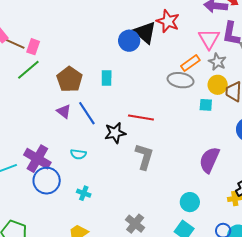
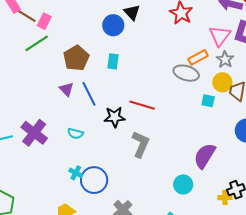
black triangle: (145, 33) -> (132, 12), moved, size x0.7
blue circle: (129, 41) -> (113, 25), moved
blue circle: (47, 181) -> (94, 180), moved
cyan circle: (190, 202) -> (183, 184), moved

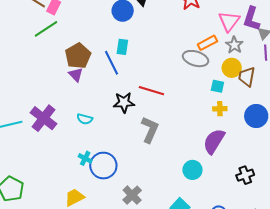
brown pentagon: (76, 58) -> (78, 56), moved
blue line: (89, 94) -> (111, 63), moved
yellow cross: (225, 197) -> (220, 109), moved

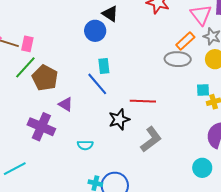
brown pentagon: (78, 56) -> (45, 78), moved
cyan square: (217, 86) -> (203, 90), moved
purple cross: (44, 118) -> (41, 127), moved
gray L-shape: (150, 130) -> (151, 139), turned 44

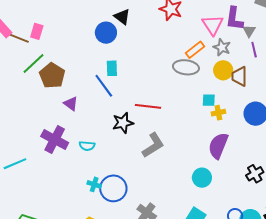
pink rectangle: (27, 44) -> (37, 31), moved
purple cross: (41, 127) -> (55, 140), moved

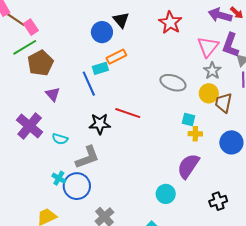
pink rectangle: (37, 31) -> (31, 27), moved, turned -63
orange rectangle: (195, 50) -> (116, 57), moved
cyan rectangle: (112, 68) -> (100, 68), turned 63
gray L-shape: (153, 145) -> (87, 157), moved

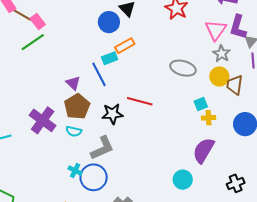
brown pentagon: (40, 63) -> (77, 106), moved
purple triangle: (53, 94) -> (73, 83), moved
cyan square: (188, 120) -> (201, 104), turned -32

